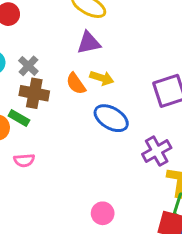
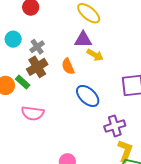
yellow arrow: (102, 78) -> (95, 55), moved
brown cross: (34, 93) -> (37, 67), turned 36
pink semicircle: (24, 160) -> (33, 113), moved, size x1.5

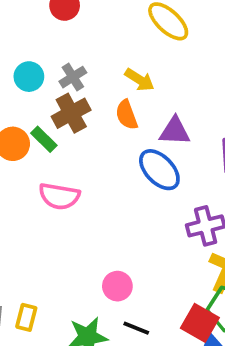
cyan circle: (13, 39) -> (29, 77), moved
purple triangle: (83, 39) -> (175, 131), moved
yellow arrow: (95, 55) -> (140, 80), moved

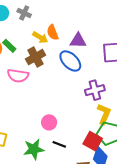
gray cross: (73, 77) -> (24, 13), turned -32
yellow arrow: (140, 80) -> (40, 37), moved
brown cross: (71, 113) -> (36, 57), moved

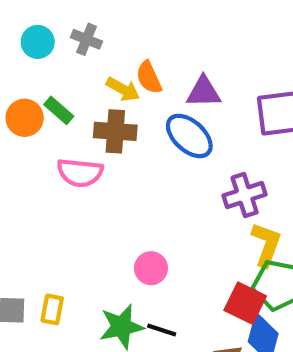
brown cross: (36, 57) -> (115, 131), turned 36
black line: (59, 144) -> (162, 330), moved

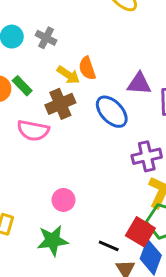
purple triangle: (203, 92) -> (139, 84), moved
brown cross: (115, 131) -> (60, 104), turned -32
pink circle: (151, 268) -> (64, 200), moved
black line: (162, 330) -> (109, 246), moved

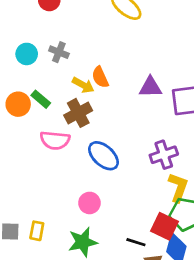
blue ellipse: (112, 112) -> (103, 156), moved

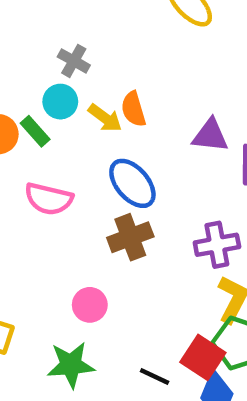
cyan circle: (27, 54) -> (60, 102), moved
brown cross: (78, 113) -> (130, 237), moved
blue ellipse: (103, 156) -> (132, 183), moved

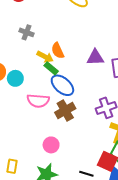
cyan circle: (60, 102) -> (15, 78), moved
green rectangle: (35, 131) -> (51, 68), moved
pink semicircle: (49, 199) -> (38, 101), moved

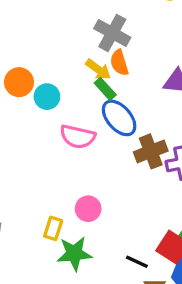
gray cross: (26, 32) -> (112, 33), moved, size x1.5
brown cross: (65, 110) -> (151, 151), moved
yellow rectangle: (12, 166) -> (53, 228), moved

